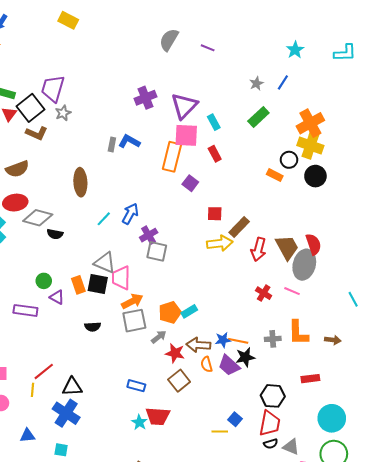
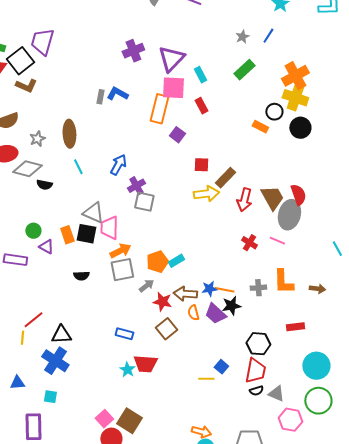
gray star: (63, 113) -> (37, 139), moved
cyan line: (104, 219) -> (78, 167), moved, turned -70

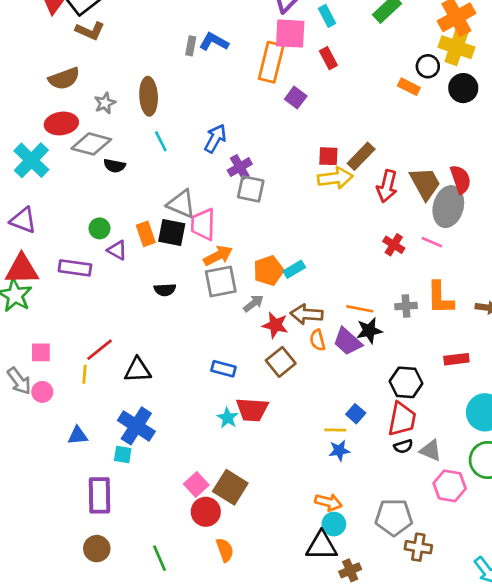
red square: (201, 165) -> (328, 156), moved
blue star: (209, 289) -> (339, 450), moved
blue cross: (55, 361) -> (136, 426), moved

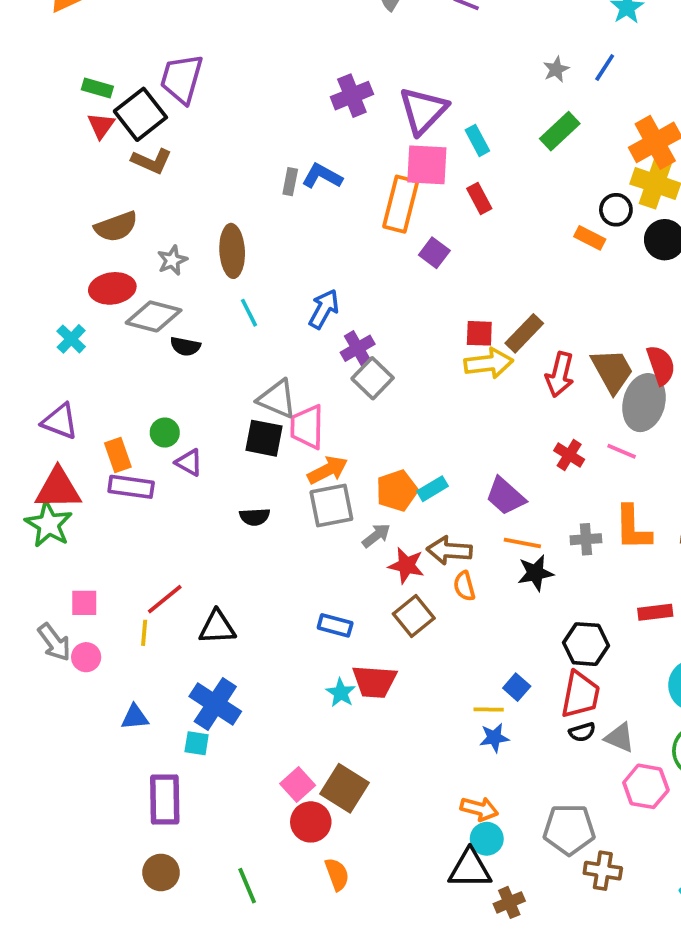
cyan cross: (31, 160) -> (71, 339), size x0.6
gray square: (251, 189) -> (373, 378), turned 32
orange rectangle: (146, 234) -> (118, 455), moved
purple trapezoid: (347, 341) -> (505, 496), moved

